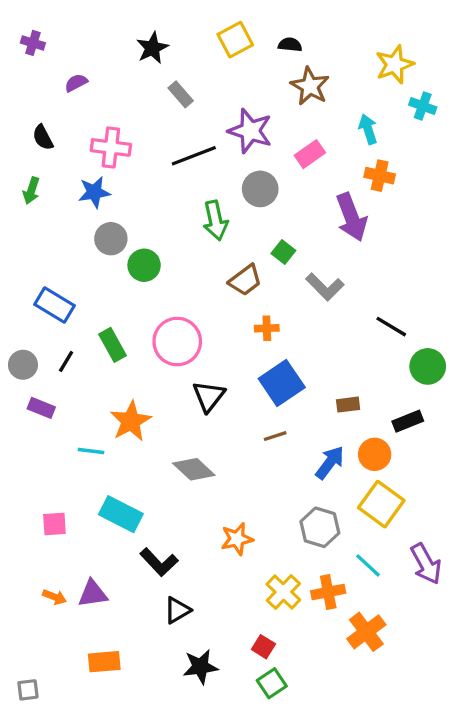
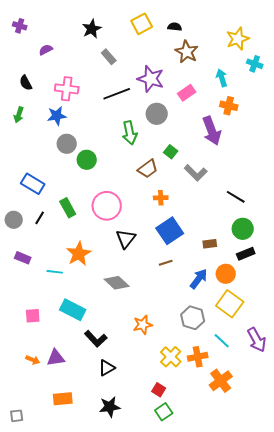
green circle: (428, 366) -> (243, 229), moved
purple rectangle: (41, 408) -> (23, 258), moved
black star: (200, 667) -> (110, 407), moved

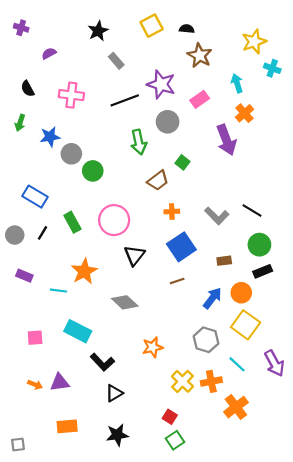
orange cross: (229, 106) -> (244, 113), turned 36
blue star: (57, 116) -> (50, 137), moved
gray L-shape: (196, 173) -> (217, 216), moved

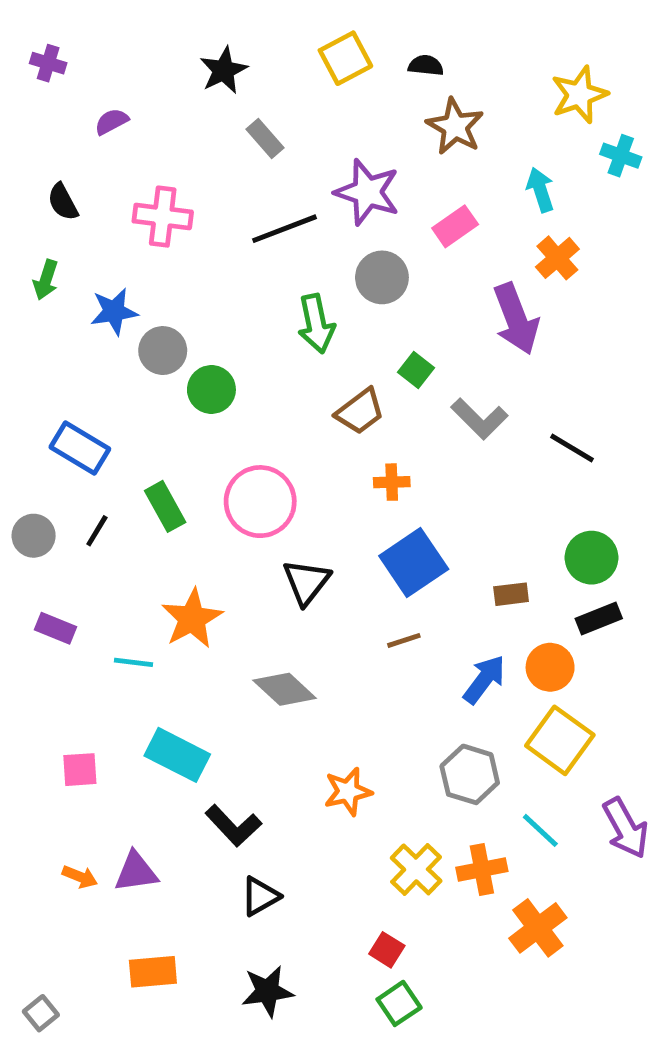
black line: (252, 210) -> (572, 448), moved
gray L-shape: (217, 216) -> (479, 419), moved
gray square: (18, 444) -> (41, 1013), turned -32

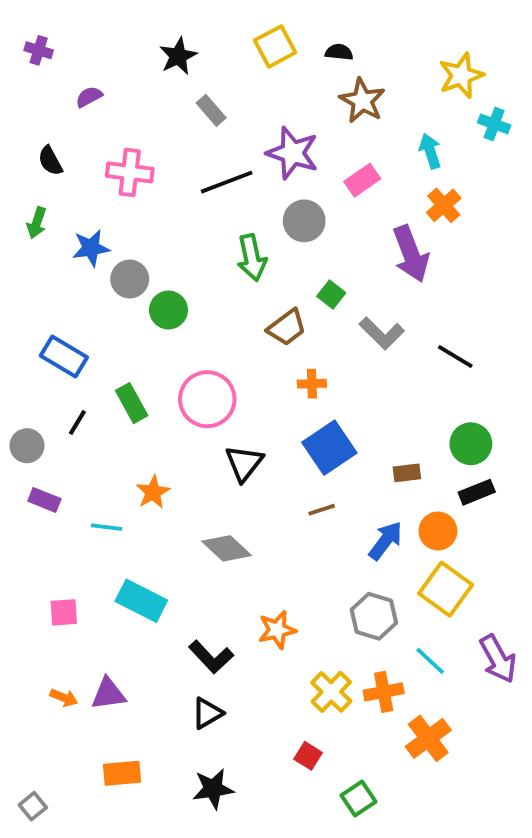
gray circle: (34, 536) -> (27, 446), moved
orange star: (192, 619) -> (153, 492), size x0.7
black L-shape: (233, 826) -> (211, 657), moved
green square: (399, 1003) -> (358, 798), moved

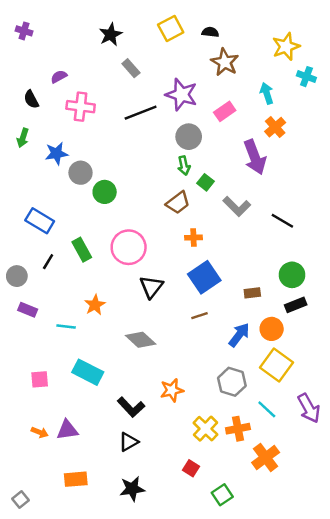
purple semicircle: (89, 97) -> (59, 77), moved
green arrow: (252, 258) -> (184, 165), moved, size x0.7

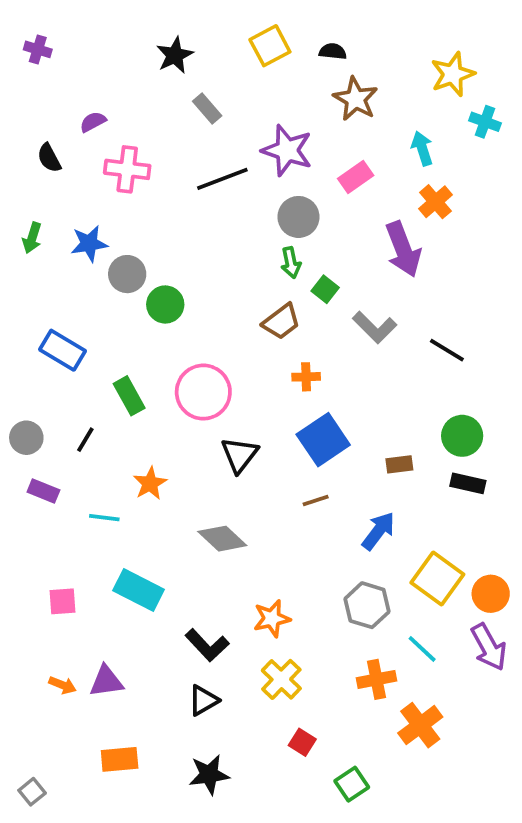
green arrow: (23, 138) -> (32, 238), moved
black line: (48, 262) -> (85, 440), moved
black rectangle: (296, 305) -> (468, 483), turned 35
orange circle: (272, 329) -> (491, 594), moved
yellow cross: (205, 429) -> (281, 679), moved

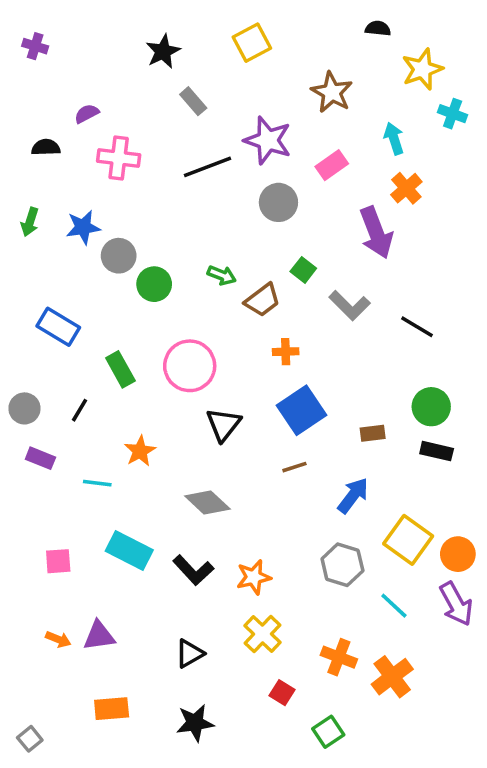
black semicircle: (333, 51) -> (378, 28), moved
black semicircle: (49, 158) -> (46, 147), turned 116
green arrow: (291, 263) -> (222, 275), moved, turned -56
black L-shape: (207, 645) -> (193, 570), moved
orange cross: (376, 679) -> (339, 657), moved, turned 32

